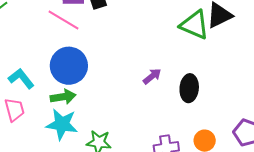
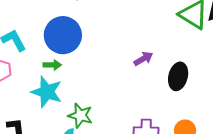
green arrow: (63, 97) -> (52, 65), size x0.7

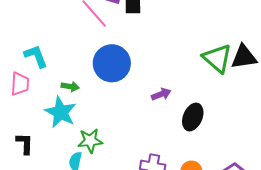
blue circle: (63, 35) -> (112, 63), moved
green star: (80, 115) -> (90, 141), turned -30

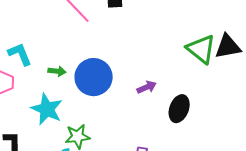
blue circle: (112, 63) -> (94, 77), moved
green arrow: (70, 86) -> (57, 71), moved

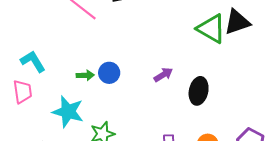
green arrow: (57, 71) -> (85, 75), moved
blue circle: (94, 77) -> (109, 73), size x0.6

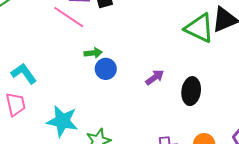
blue circle: (109, 73) -> (106, 69), moved
green arrow: (85, 75) -> (93, 53), moved

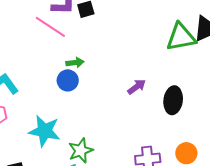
green triangle: (199, 28) -> (181, 37), turned -36
blue circle: (106, 69) -> (68, 80), moved

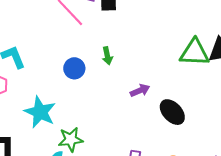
green arrow: (75, 63) -> (107, 56), moved, turned 72
black ellipse: (173, 100) -> (172, 112), turned -64

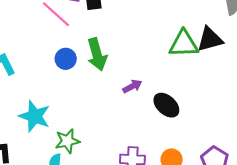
green arrow: (107, 56) -> (97, 54), size x1.8
blue circle: (74, 68) -> (66, 59), moved

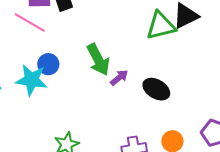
green arrow: (97, 54) -> (98, 60), moved
cyan star: (35, 116) -> (32, 80), moved

